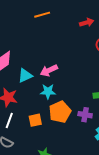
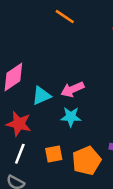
orange line: (42, 15) -> (65, 17), turned 49
orange pentagon: (60, 112) -> (87, 161), moved

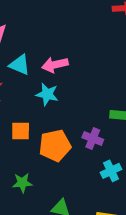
cyan triangle: (41, 96) -> (20, 65), turned 36

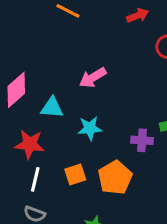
pink arrow: (55, 65) -> (93, 78), moved
purple cross: (93, 138) -> (142, 140), moved

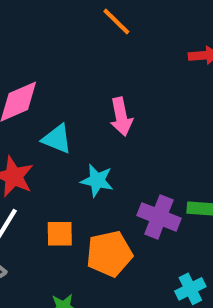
pink arrow: (93, 78) -> (121, 117), turned -88
purple cross: (142, 140) -> (159, 217), size x1.4

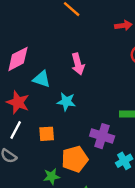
purple cross: (159, 217) -> (102, 136), moved
orange pentagon: (109, 254) -> (75, 159), moved

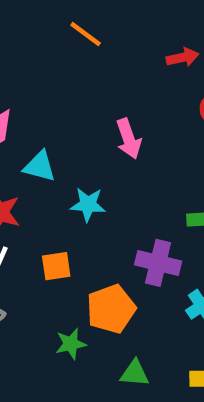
pink arrow: (78, 64) -> (129, 139), moved

